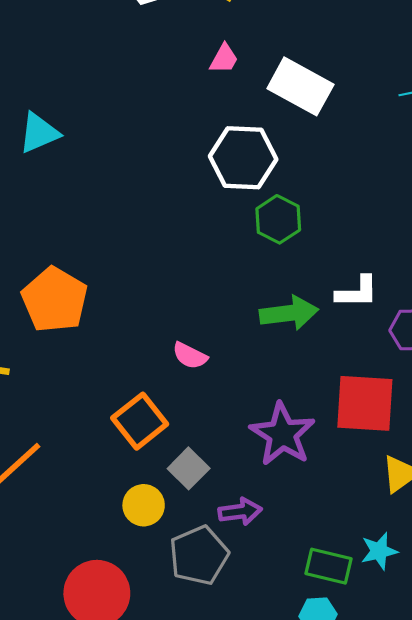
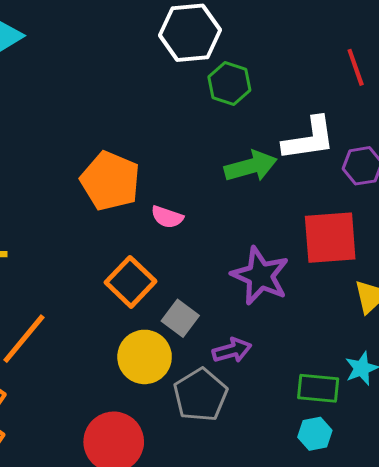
white L-shape: (357, 292) -> (309, 139), size x1.4
orange pentagon: (55, 300) -> (110, 181), moved
yellow circle: (144, 505) -> (145, 357), size x1.4

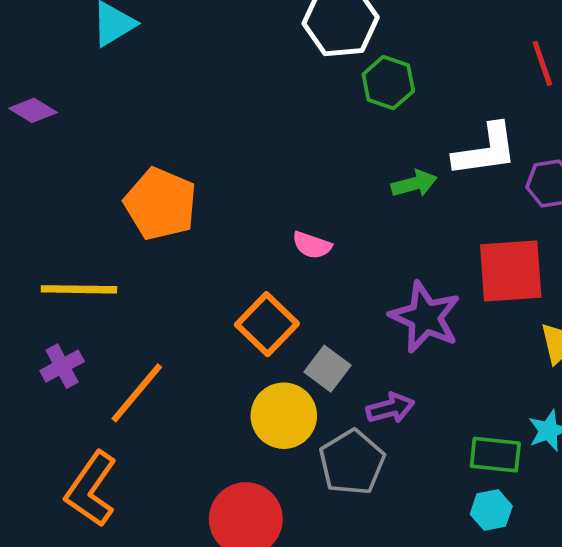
green arrow: (251, 166) -> (414, 184), size x0.7
orange pentagon: (110, 181) -> (161, 204), moved

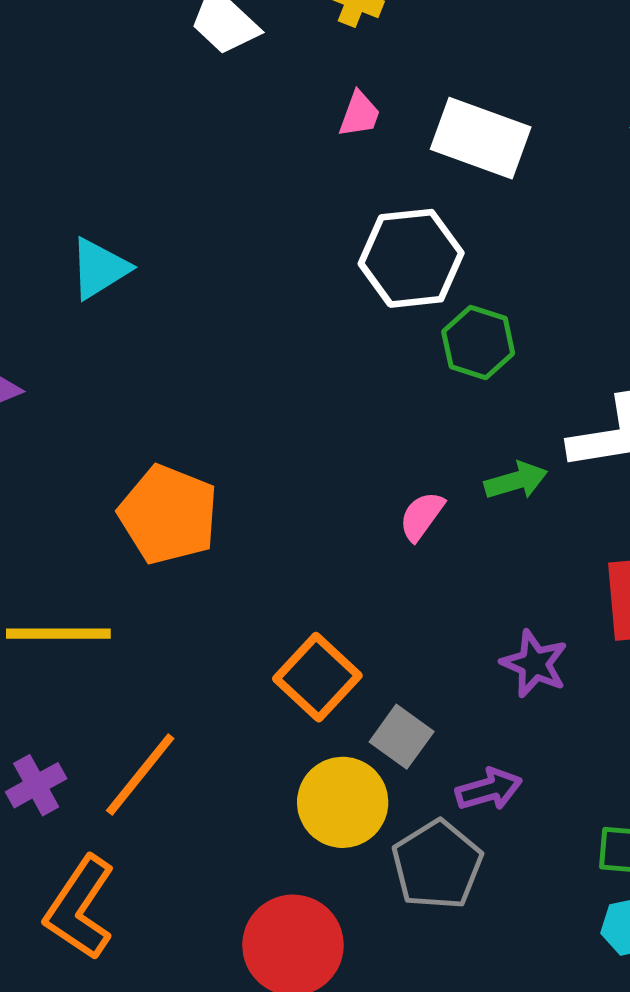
pink semicircle: (312, 245) -> (422, 516), moved, turned 108
purple star: (425, 317) -> (534, 664), size x0.7
purple cross: (62, 366) -> (36, 785), moved

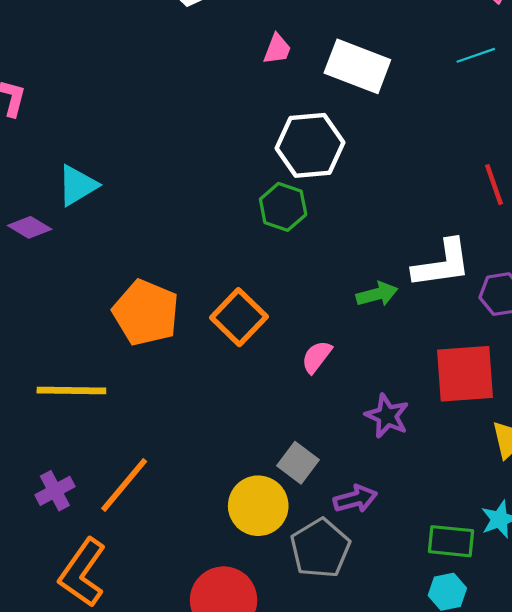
cyan triangle: (99, 268) -> (77, 185), moved
green hexagon: (478, 342) -> (283, 207), moved
pink semicircle: (422, 516) -> (317, 357), moved
orange square: (317, 677) -> (239, 317), moved

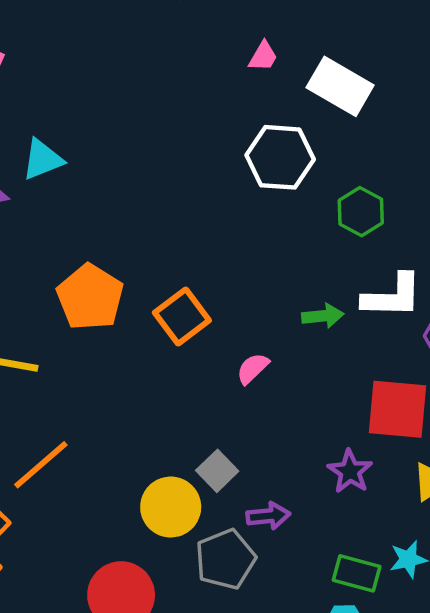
green hexagon: (283, 207) -> (361, 212), moved
purple star: (387, 416) -> (350, 471), moved

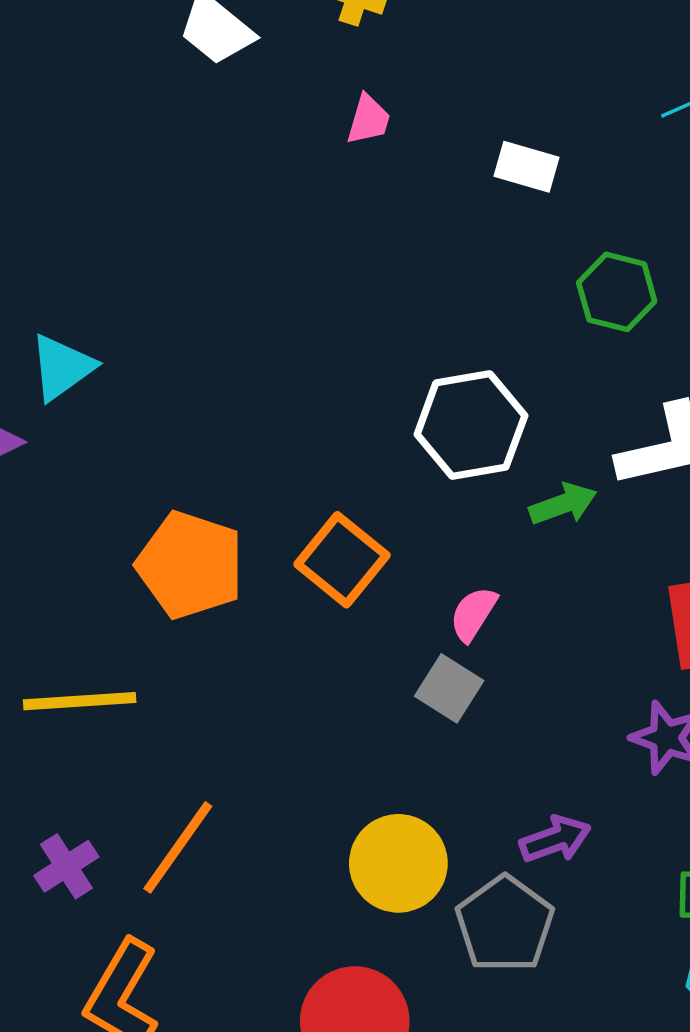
white rectangle: (340, 86) -> (527, 167), moved, size x0.6
white hexagon: (280, 157) -> (471, 425), moved
green hexagon: (361, 212) -> (617, 292), moved
gray square: (217, 471) -> (449, 688), moved

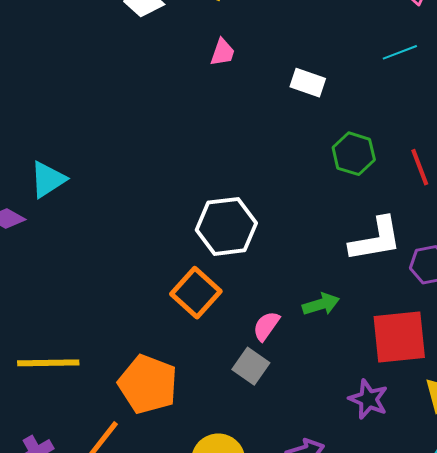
white hexagon: (471, 425) -> (226, 226), moved
green arrow: (563, 504) -> (321, 304), moved
orange pentagon: (190, 565) -> (148, 384), moved

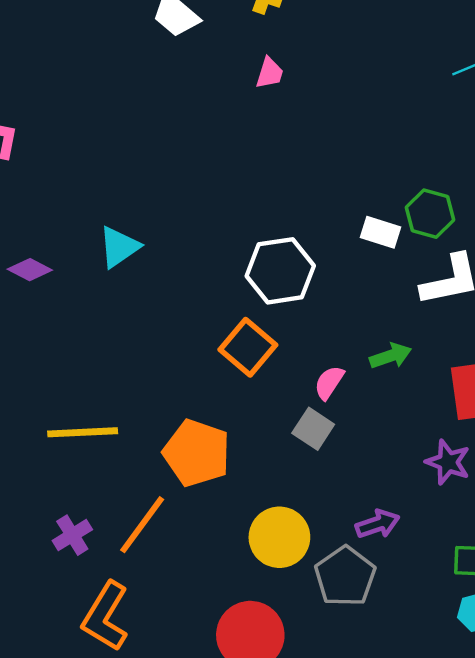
white rectangle: (308, 83) -> (380, 232), moved
green hexagon: (354, 154) -> (430, 214), moved
cyan triangle: (48, 180) -> (119, 247), moved

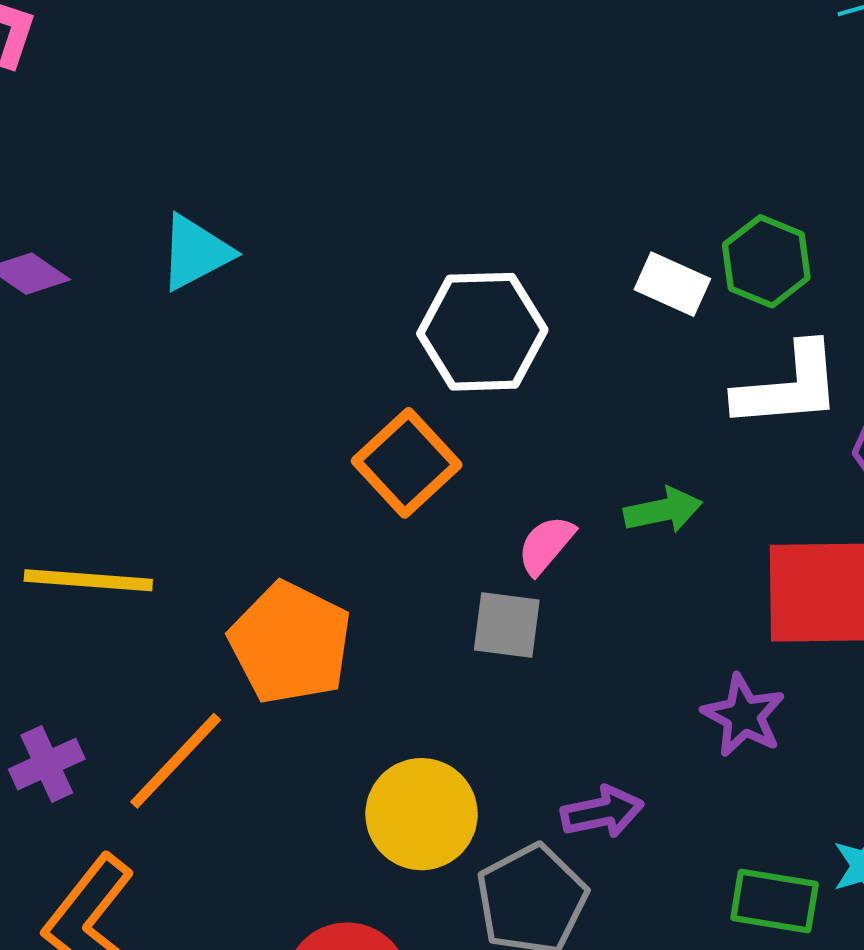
gray square: (313, 429) -> (507, 625), turned -33

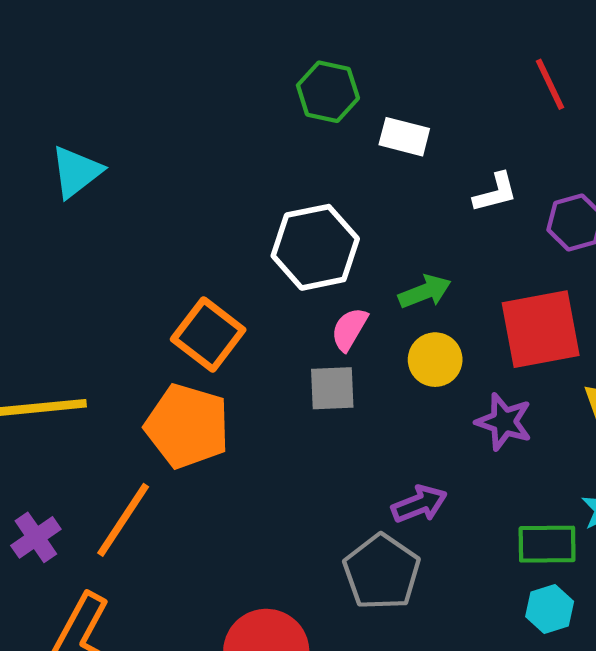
green hexagon: (766, 261) -> (328, 92), moved
white hexagon: (482, 332) -> (315, 247), moved
white L-shape: (788, 386) -> (495, 193), size x0.6
orange square: (407, 463) -> (208, 335), moved
yellow circle: (422, 814) -> (435, 360), moved, size x0.7

